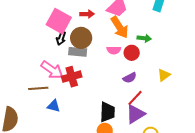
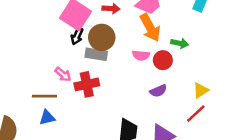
pink arrow: (52, 70) -> (63, 74), size x0.6
red line: (135, 98) -> (196, 114), moved
blue triangle: (54, 106) -> (47, 118), moved, turned -32

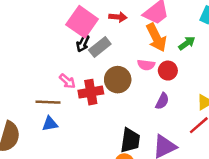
brown circle: (102, 37) -> (118, 80), moved
green arrow: (180, 43) -> (187, 43), moved, turned -49
gray rectangle: (96, 54) -> (100, 47), moved, turned -50
purple semicircle: (158, 91) -> (162, 101), turned -42

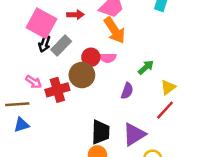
green arrow: (187, 43) -> (146, 67), moved
red circle: (168, 71) -> (91, 57), moved

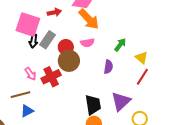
red circle: (91, 57) -> (66, 47), moved
pink arrow: (34, 82) -> (30, 74), turned 32
yellow triangle: (168, 87) -> (141, 58), turned -32

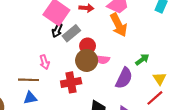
pink semicircle: (87, 43) -> (102, 59), moved
purple semicircle: (108, 67) -> (124, 78), size x1.5
red cross: (51, 77) -> (71, 82), moved

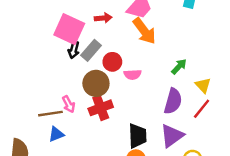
brown circle: (87, 60) -> (96, 83), moved
pink arrow: (44, 62) -> (69, 104), moved
purple semicircle: (124, 78) -> (173, 101), moved

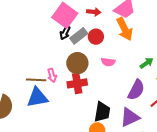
red circle: (112, 62) -> (96, 37), moved
blue triangle: (56, 134) -> (37, 97), size x1.6

